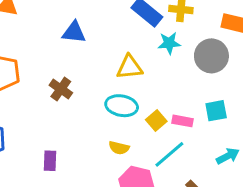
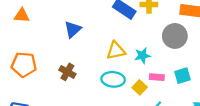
blue triangle: (74, 32) -> (73, 29), turned -42
cyan star: (169, 43) -> (142, 56), moved
pink rectangle: (182, 121) -> (157, 77), moved

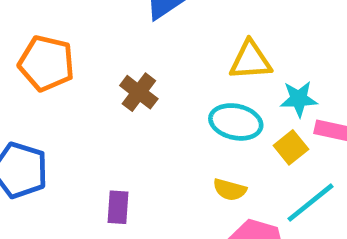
cyan star: (142, 56) -> (299, 99), moved

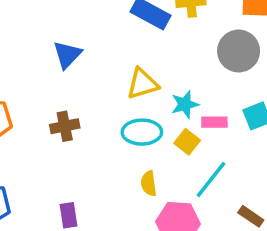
brown cross: (139, 92) -> (65, 126), turned -36
yellow semicircle: (230, 190) -> (149, 183), turned 80

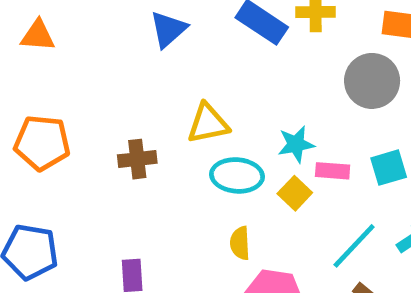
blue triangle: (67, 55) -> (168, 29), moved
yellow triangle: (142, 84) -> (208, 124), moved
cyan line: (211, 180) -> (354, 246), moved

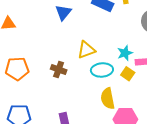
brown cross: (137, 159) -> (59, 70), turned 35
yellow semicircle: (240, 243) -> (108, 98), size x1.5

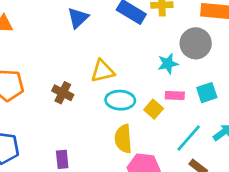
cyan star: (125, 53) -> (168, 64), moved

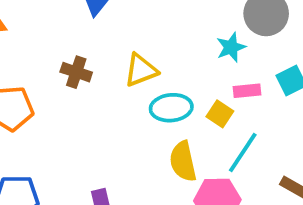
brown cross: (63, 93) -> (76, 72), moved
cyan line: (189, 138) -> (243, 152), moved

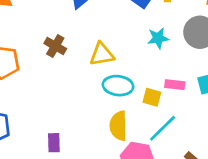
cyan star: (231, 47) -> (158, 38), moved
yellow square: (220, 114) -> (152, 97), turned -30

